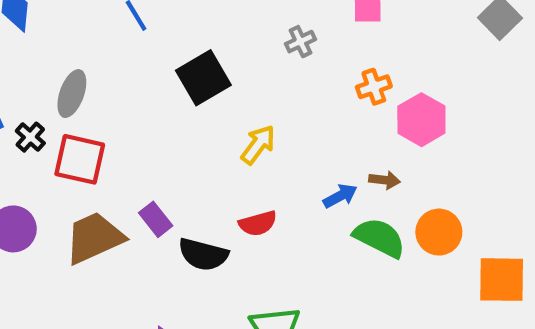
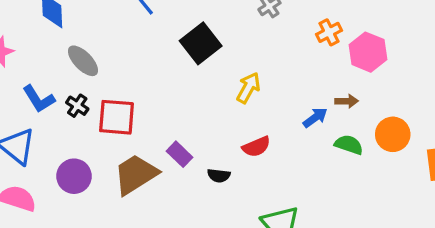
gray ellipse: (72, 94) -> (83, 61), moved, turned -56
green semicircle: (379, 238) -> (349, 145), size x0.7
black semicircle: (203, 254) -> (219, 176), size x0.6

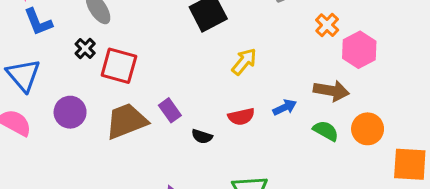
orange cross: (329, 32) -> (327, 25), turned -30
blue L-shape: (39, 99) -> (38, 22), moved
brown arrow: (347, 101) -> (331, 91), size x1.6
blue arrow: (315, 118) -> (285, 107), moved

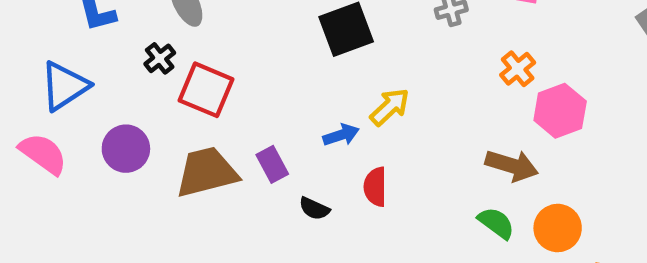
blue triangle: (23, 75) -> (65, 86), turned 30
blue arrow: (285, 107) -> (341, 135), moved
red semicircle: (241, 117) -> (375, 187), turned 95

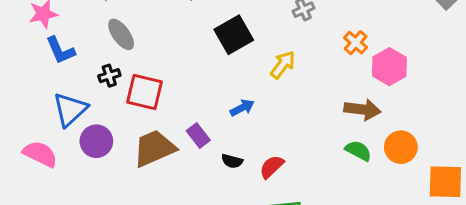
black cross: (160, 58) -> (109, 76), turned 30
blue triangle: (65, 86) -> (70, 110), moved
yellow arrow: (390, 107) -> (283, 65), moved
red semicircle: (375, 187) -> (272, 167), moved, turned 56

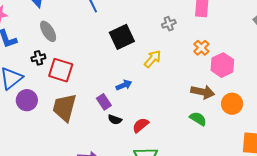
purple rectangle: (198, 136) -> (104, 102), moved
orange circle: (401, 147) -> (232, 104), moved
brown trapezoid: (154, 148) -> (64, 108), turned -56

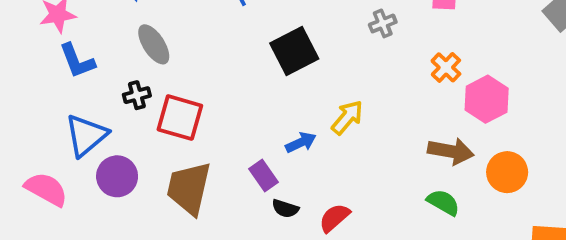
yellow arrow: (153, 59) -> (347, 117), moved

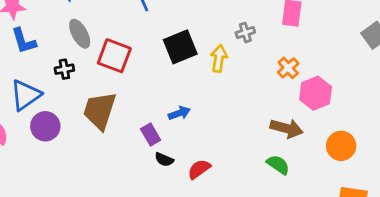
yellow arrow: (347, 117) -> (219, 58), moved, turned -36
red square: (180, 118) -> (114, 56), moved
orange circle: (507, 172) -> (341, 146), moved
brown trapezoid: (189, 188) -> (100, 111), moved

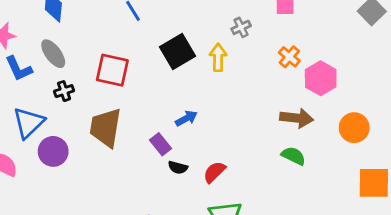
gray ellipse: (80, 34) -> (53, 54), moved

